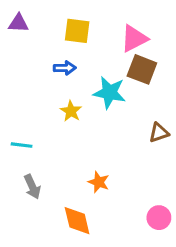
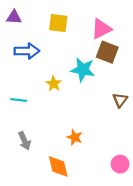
blue arrow: (65, 68) -> (27, 51), moved, size x1.5
brown triangle: (159, 133) -> (120, 100), turned -35
cyan line: (22, 145) -> (19, 100), moved

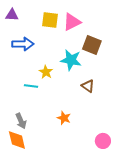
pink triangle: (101, 29) -> (72, 22), moved
cyan line: (19, 100) -> (31, 86), moved
brown triangle: (120, 100) -> (88, 86), moved, turned -32
orange diamond: (58, 166) -> (17, 140), moved

